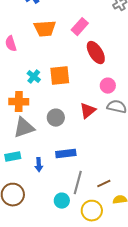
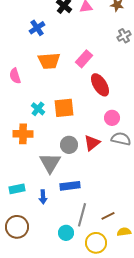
gray circle: (56, 118) -> (69, 145), moved
gray triangle: (24, 128) -> (50, 163), moved, turned -40

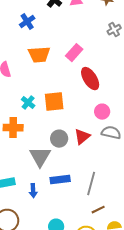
gray line: (82, 215) -> (91, 184), moved

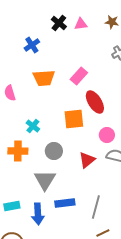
orange square: (54, 102) -> (74, 119), moved
gray circle: (59, 139) -> (54, 151), moved
blue arrow: (33, 191) -> (38, 214), size x1.5

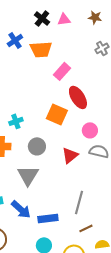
orange trapezoid: (44, 78) -> (41, 49), moved
orange square: (74, 119) -> (57, 114), turned 30
cyan cross: (33, 126) -> (16, 121), turned 32
blue rectangle: (65, 203) -> (48, 218), moved
blue arrow: (38, 214) -> (21, 209), turned -45

